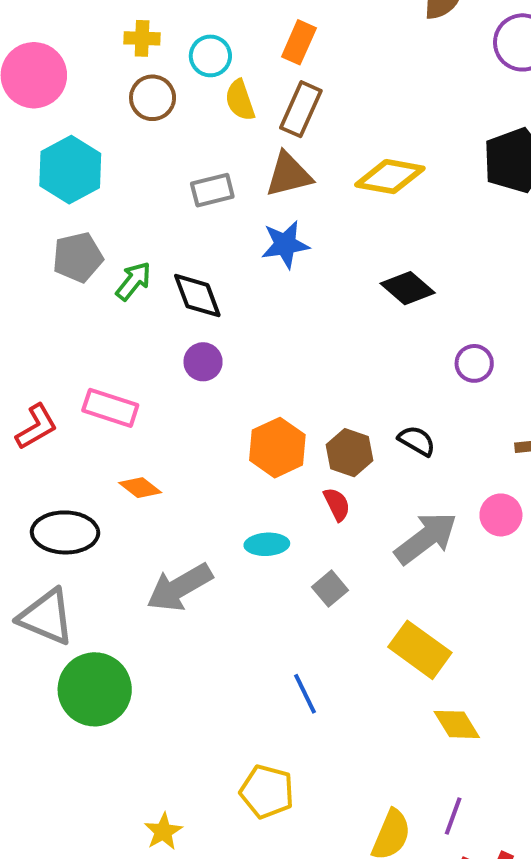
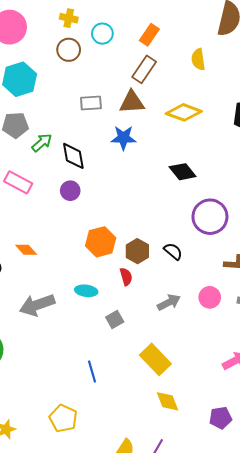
yellow semicircle: (240, 100) -> (198, 59), moved
purple circle: (474, 363) -> (210, 217), size x1.8
pink rectangle: (110, 408) -> (18, 182), moved
gray arrow: (426, 538) -> (169, 302), size x0.7

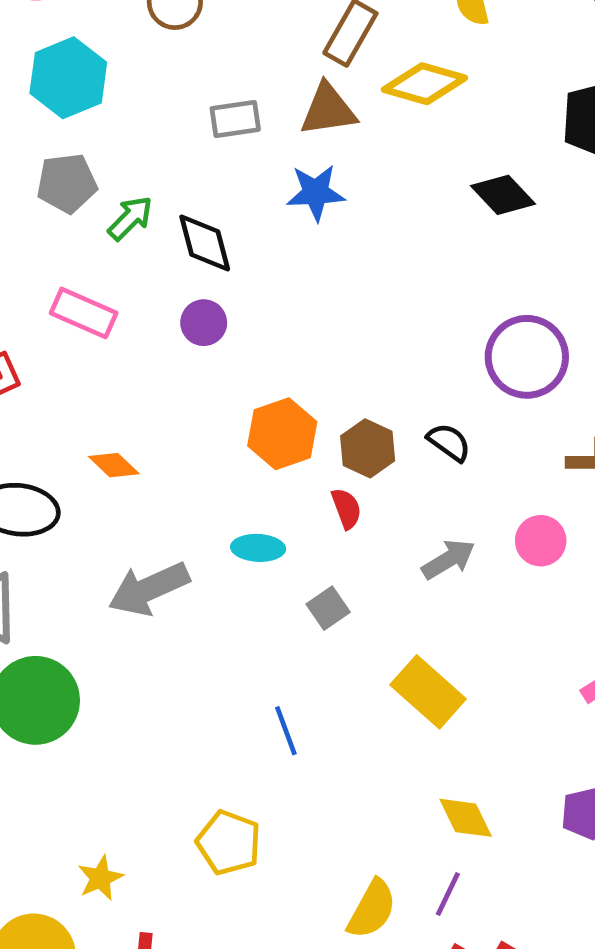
yellow diamond: (184, 112) -> (424, 84), moved
black diamond: (183, 172) -> (503, 195), moved
yellow diamond: (167, 401) -> (466, 818), moved

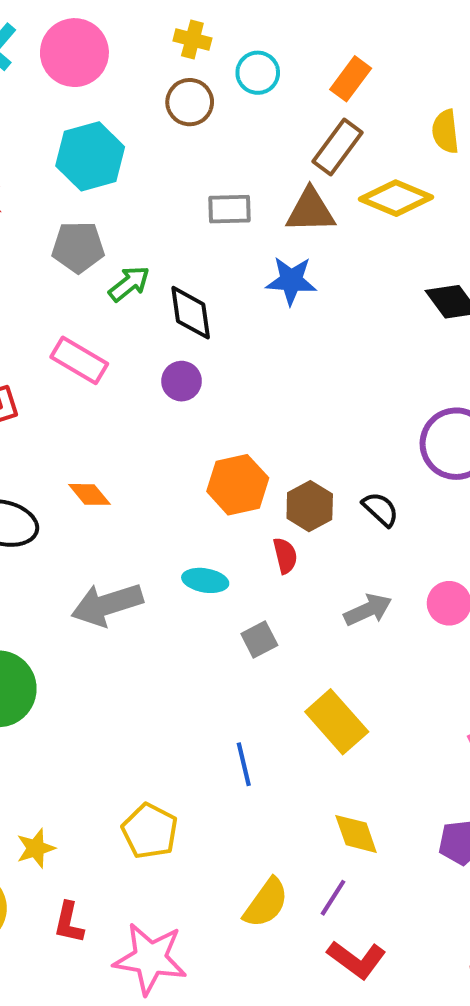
blue line: (286, 731) -> (244, 764), moved

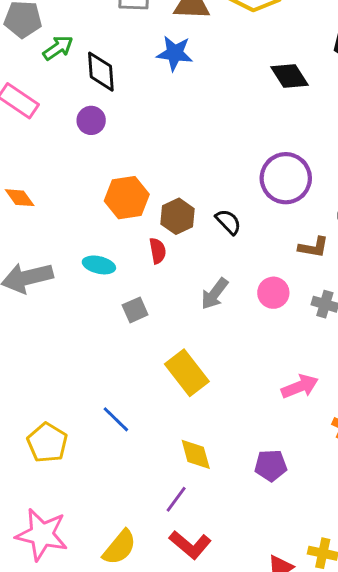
gray arrow: (368, 610) -> (215, 294), turned 148
blue line: (244, 764) -> (116, 419), moved, turned -36
yellow semicircle: (266, 903) -> (120, 547), moved

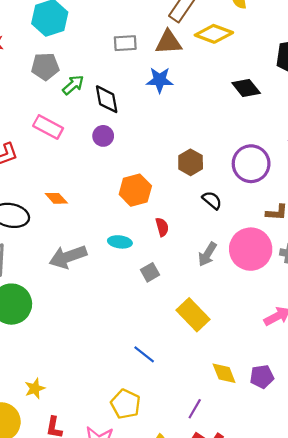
brown hexagon: (178, 216) -> (191, 162), moved
pink circle: (273, 293) -> (251, 249), size x1.8
yellow pentagon: (47, 443) -> (126, 404), moved
yellow diamond: (196, 454) -> (224, 373), moved

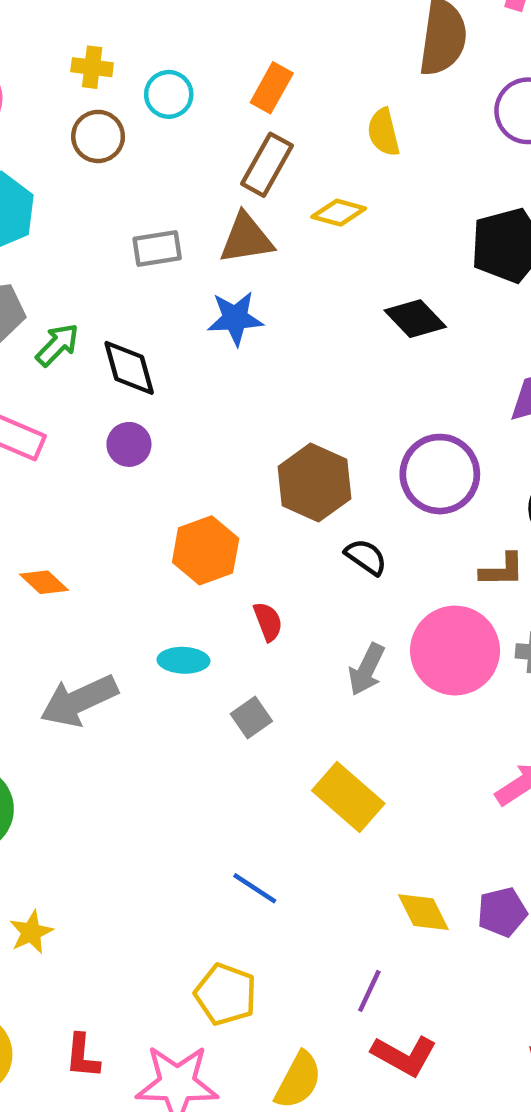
yellow diamond: (214, 34) -> (339, 213), size x0.7
brown hexagon: (191, 162) -> (315, 483), size x1.4
yellow star: (35, 388) -> (31, 932), moved

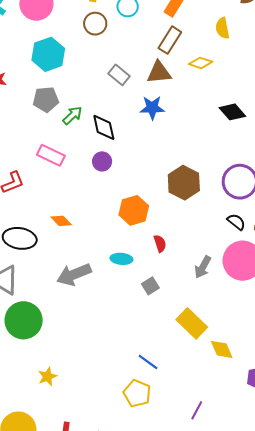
gray rectangle: (157, 248) -> (119, 75), turned 45
black semicircle: (366, 557) -> (236, 222), moved
yellow diamond: (423, 912) -> (222, 349), moved
yellow pentagon: (226, 994) -> (137, 393), moved

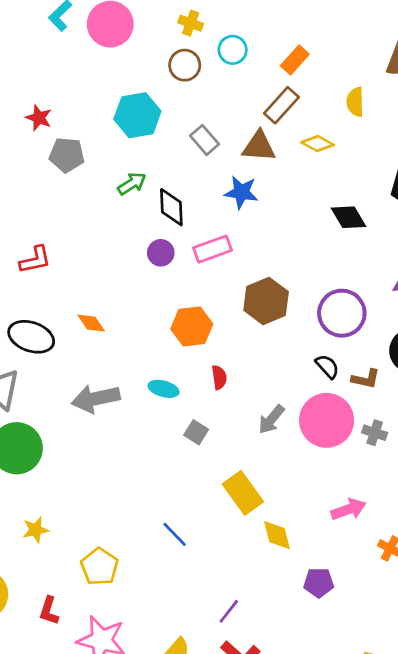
cyan hexagon: (48, 54) -> (137, 115), moved
gray pentagon: (46, 99) -> (67, 155), moved
pink rectangle: (51, 155) -> (213, 249), moved, turned -56
gray square: (150, 286) -> (196, 432), turned -36
yellow pentagon: (137, 393) -> (99, 567), moved

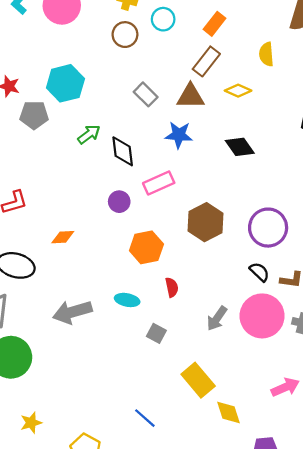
cyan hexagon: (137, 115) -> (65, 83), moved
black diamond: (349, 217) -> (240, 147), moved
purple circle: (161, 253) -> (119, 202), moved
orange diamond: (91, 323) -> (63, 237), moved, turned -55

